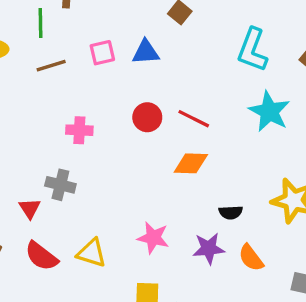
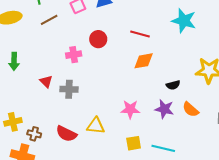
red circle: (147, 117) -> (98, 39), moved
red triangle: (30, 208) -> (46, 81), moved
purple star: (209, 248) -> (164, 109), turned 30

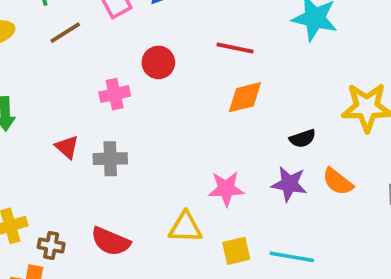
yellow triangle: (96, 126) -> (185, 227), moved

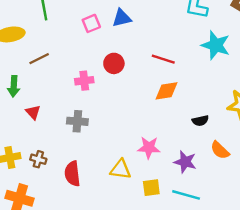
brown line: (65, 33) -> (39, 59), moved
red triangle: (67, 147) -> (33, 112), moved
purple star: (289, 184) -> (185, 162), moved
red semicircle: (111, 241) -> (72, 174), turned 55
brown cross: (51, 245) -> (38, 159), moved

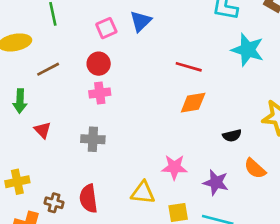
blue triangle: (122, 18) -> (141, 21), turned -30
red circle: (114, 63) -> (99, 64), moved
brown cross: (38, 159) -> (54, 203), moved

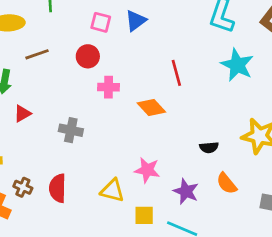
pink square: (106, 28) -> (101, 22), turned 30
red line: (189, 67) -> (176, 73), turned 50
pink cross: (100, 93) -> (108, 87), moved
orange diamond: (193, 103) -> (151, 107), moved, turned 48
red triangle: (43, 130) -> (22, 114), turned 36

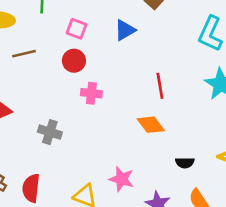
pink square: (101, 22) -> (77, 29), moved
orange diamond: (151, 107) -> (151, 125), moved

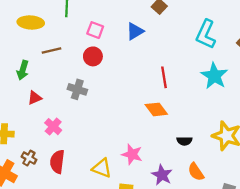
pink cross: (91, 93) -> (53, 127), moved, turned 35
gray cross: (50, 132) -> (77, 89), moved

